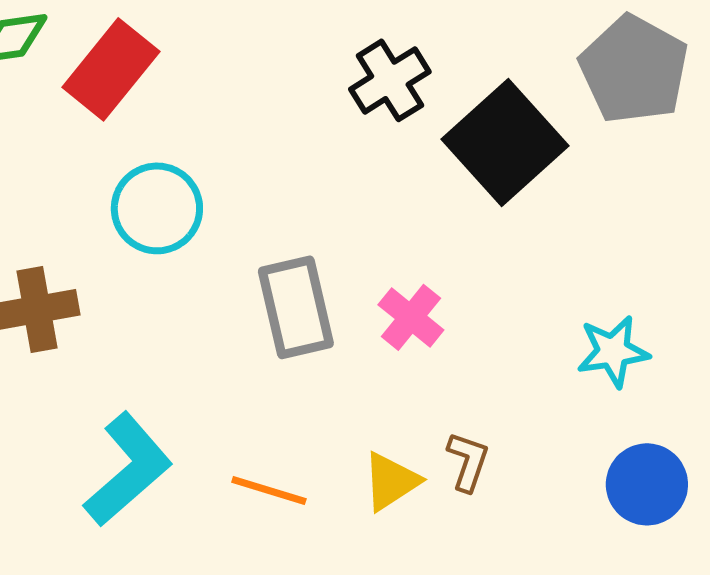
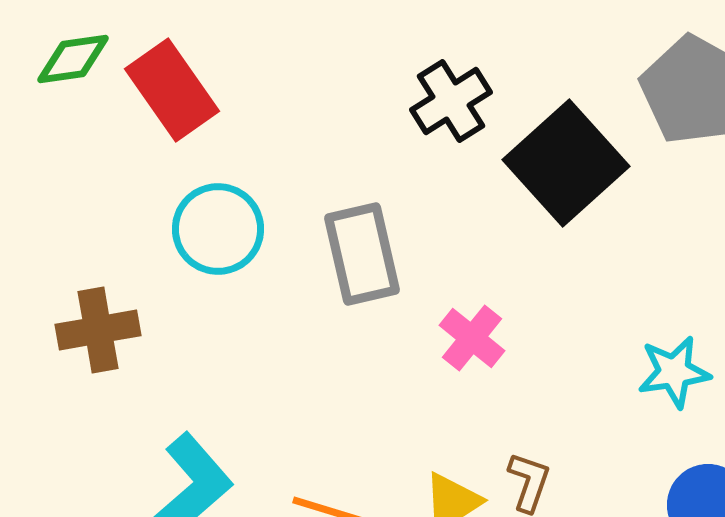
red rectangle: (111, 69) -> (172, 90), turned -74
gray rectangle: (296, 307) -> (362, 254), moved

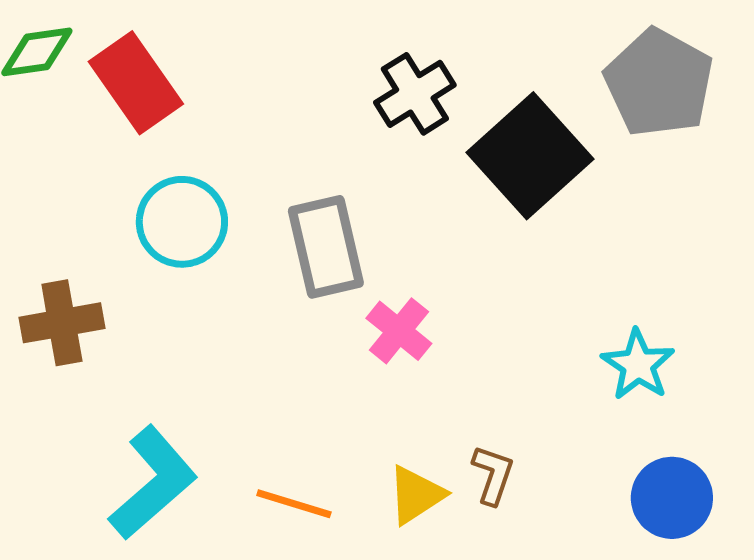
pink cross: (472, 338) -> (399, 331), moved
cyan star: (674, 372) -> (638, 365), turned -30

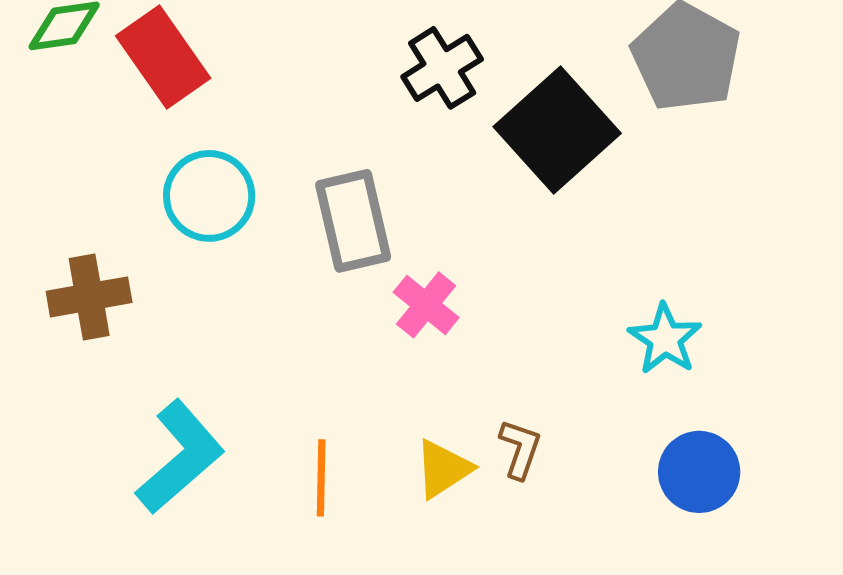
orange line: (294, 504) -> (321, 478), turned 74

